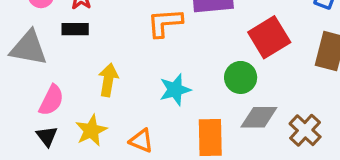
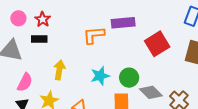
green circle: (241, 77) -> (129, 78), moved
gray diamond: (259, 117) -> (151, 92), turned 45

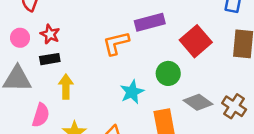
yellow arrow: (59, 70) -> (66, 87), moved
green circle: (129, 78) -> (168, 73), moved

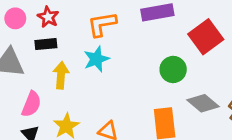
orange L-shape: (116, 43) -> (102, 24), moved
cyan star: (132, 92) -> (96, 59), moved

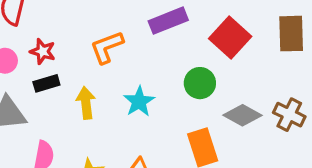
cyan star: (96, 59) -> (139, 102), moved
yellow arrow: (61, 75) -> (86, 103), moved

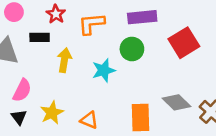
red star: (43, 51) -> (56, 14), moved
green circle: (200, 83) -> (132, 49), moved

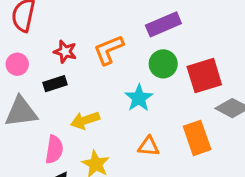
red square: (184, 43) -> (204, 76), moved, turned 32
yellow arrow: (64, 60) -> (85, 120), moved, turned -100
orange triangle: (89, 120) -> (149, 146), moved

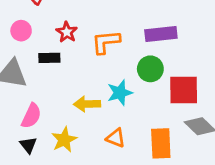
yellow arrow: (85, 120) -> (87, 104), moved

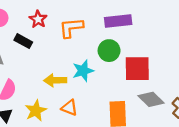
black rectangle: (49, 58) -> (23, 41), turned 30
orange triangle: (116, 138) -> (69, 108), moved

